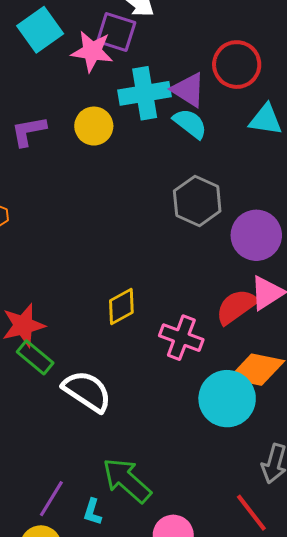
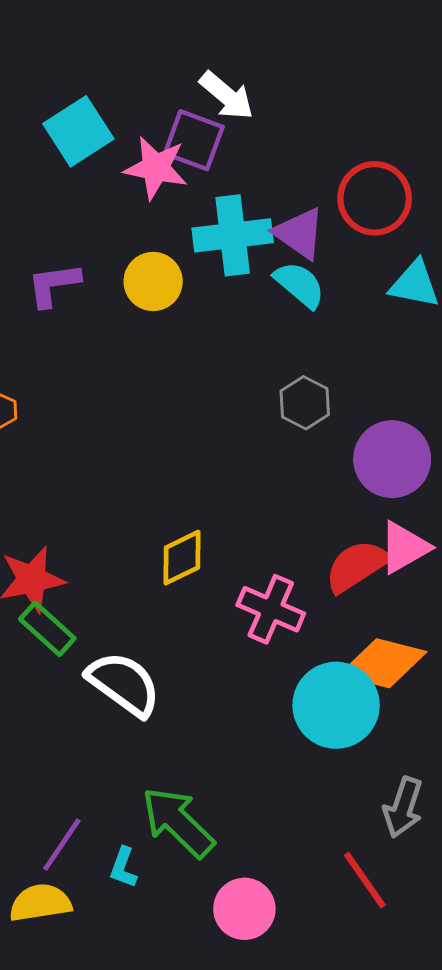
gray hexagon: (197, 201) -> (305, 403), size x0.7

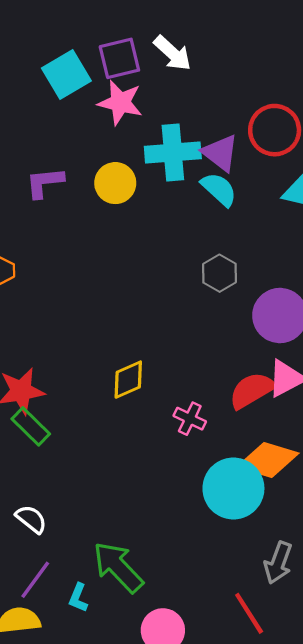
purple square: (194, 140) -> (119, 58), moved, turned -36
pink cross: (271, 609) -> (190, 419), size x0.7
white semicircle: (124, 684) -> (31, 519), moved, size x0.6

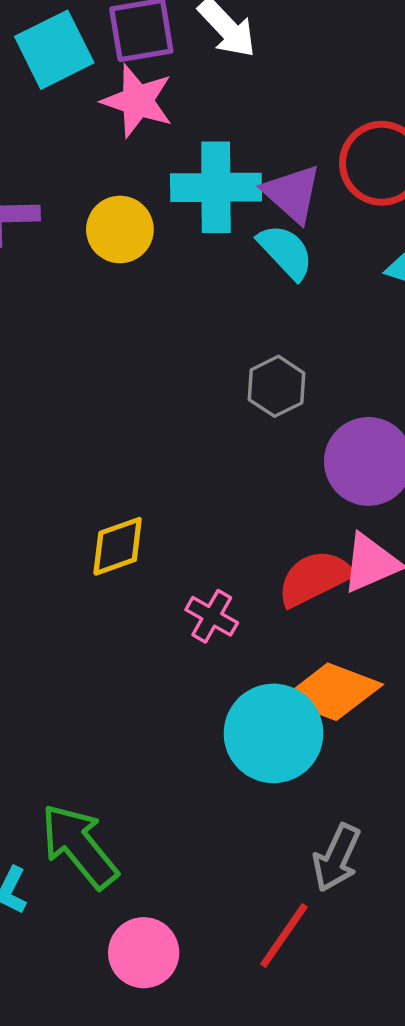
red line: (249, 613) -> (284, 935), turned 63

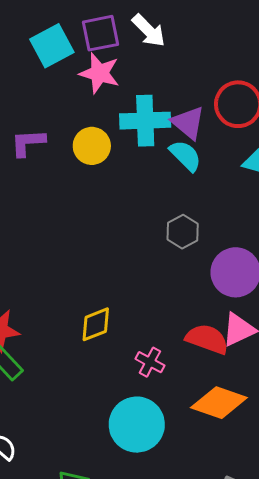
red semicircle: (315, 578) -> (207, 339), turned 48
cyan circle: (274, 733) -> (137, 425), moved

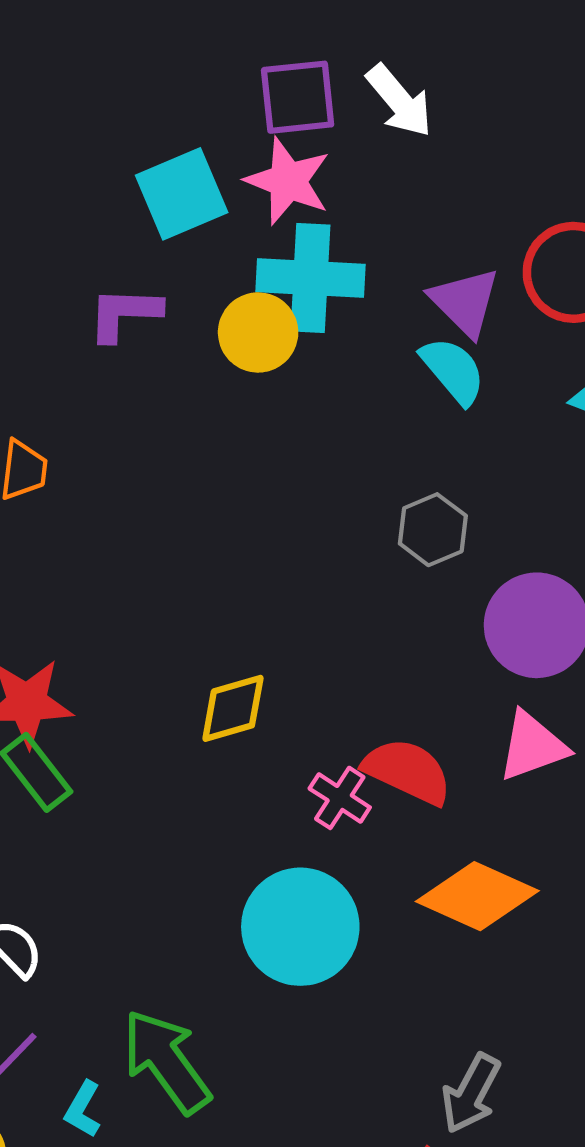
cyan square: (52, 46) -> (182, 194), moved
cyan cross: (145, 121) -> (310, 278), moved
red semicircle: (207, 339) -> (407, 771), moved

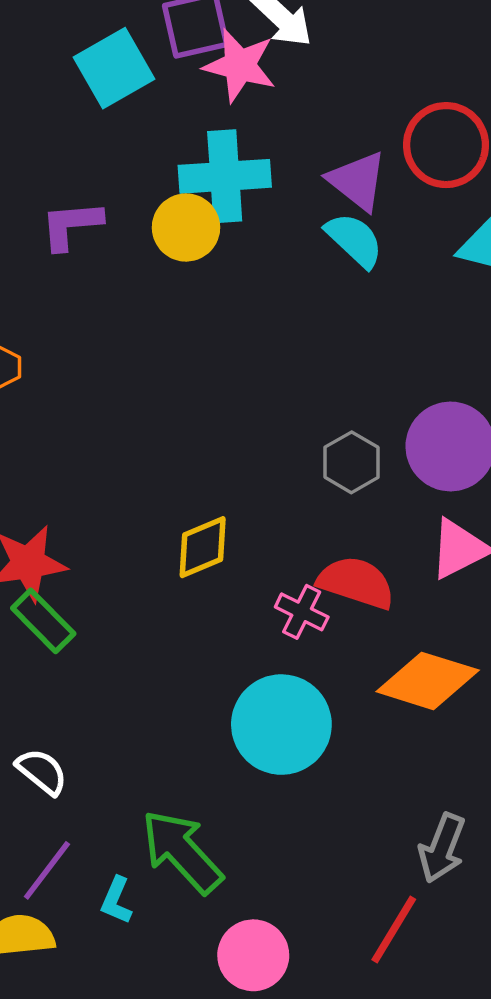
pink star: (288, 181) -> (240, 65), moved
cyan square: (182, 194) -> (114, 68), moved
gray hexagon: (433, 530) -> (351, 462), moved

